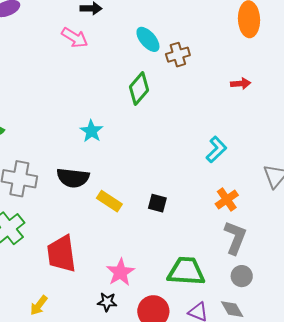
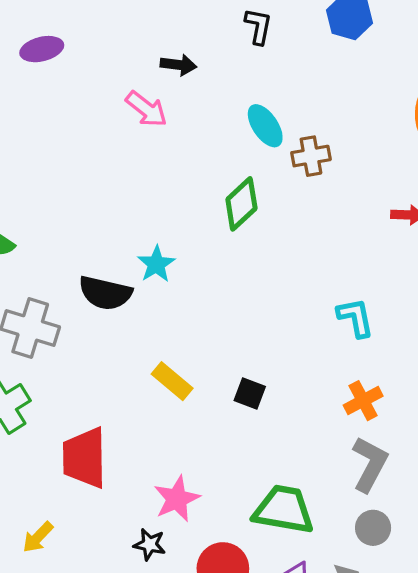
cyan L-shape: (216, 150) -> (355, 317), turned -64
black semicircle: (73, 178) -> (105, 293), moved

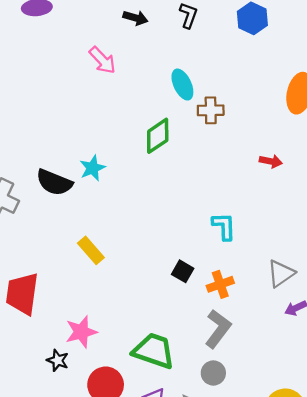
black arrow: (178, 65) -> (135, 18), moved
black square: (250, 393) -> (183, 271), moved

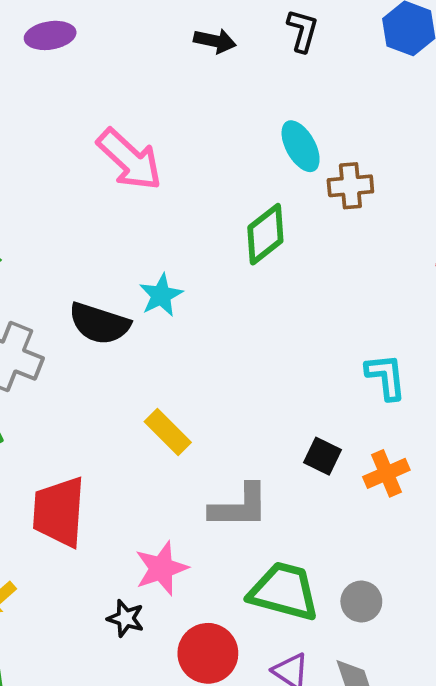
pink arrow: (102, 60) -> (129, 159), moved, size x1.4
gray L-shape: (218, 329) -> (239, 506), moved, turned 57
gray circle: (213, 373) -> (361, 602), moved

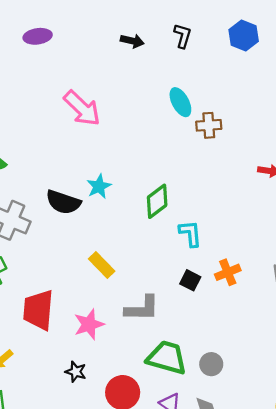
green diamond: (265, 234) -> (157, 201), moved
cyan L-shape: (386, 377) -> (190, 233), moved
orange cross: (386, 473) -> (228, 272), moved
pink star: (161, 568) -> (89, 324), moved

